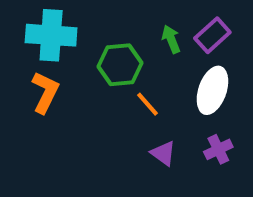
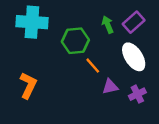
white ellipse: (212, 90) -> (134, 57), turned -52
orange L-shape: (45, 92) -> (28, 85), moved
purple triangle: (163, 153) -> (110, 87), moved, turned -49

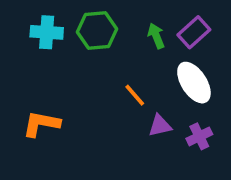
cyan cross: (32, 22) -> (47, 32), size x0.7
green hexagon: (75, 41) -> (97, 30), moved
orange L-shape: (28, 85) -> (41, 124), turned -105

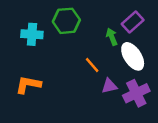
cyan cross: (47, 32) -> (32, 34), moved
green arrow: (156, 36) -> (112, 37), moved
purple cross: (199, 136) -> (136, 93), size x1.5

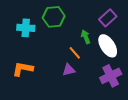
green arrow: (112, 37) -> (86, 37), moved
purple triangle: (109, 86) -> (69, 70), moved

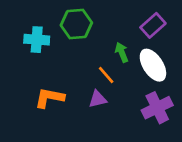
orange L-shape: (23, 69) -> (49, 98), moved

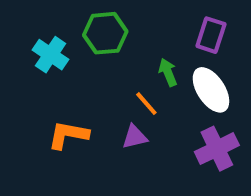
purple rectangle: (153, 25) -> (211, 35), turned -30
cyan cross: (37, 40) -> (51, 55), turned 30

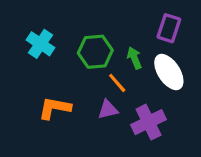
green hexagon: (105, 33) -> (95, 52), moved
purple cross: (217, 149) -> (149, 122), moved

